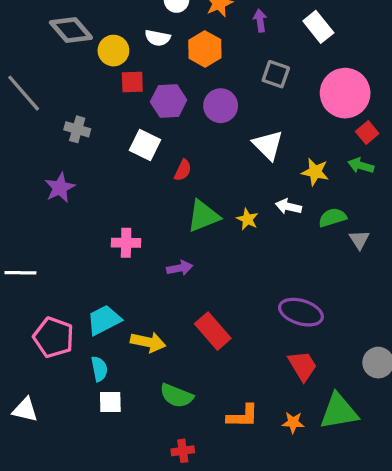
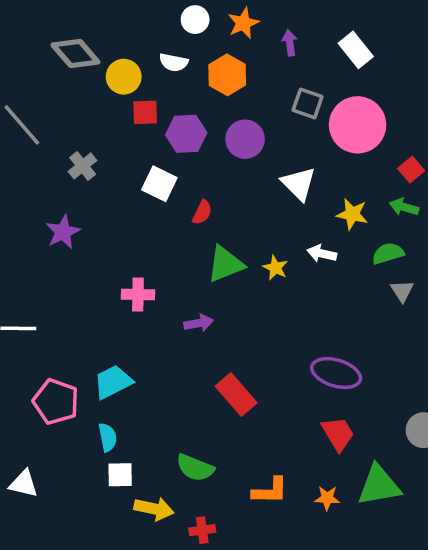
pink circle: (345, 93) -> (358, 125), moved
gray cross: (77, 129) -> (83, 166), turned 35
green semicircle: (333, 218) -> (388, 253), moved
yellow arrow: (148, 342) -> (154, 509), moved

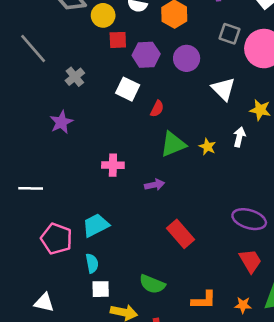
white arrow: (322, 253) -> (239, 137), turned 90
white triangle: (24, 484) -> (44, 303), moved

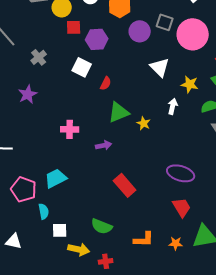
purple circle: (187, 58) -> (140, 31), moved
yellow star: (207, 147) -> (144, 123), moved
cyan semicircle: (92, 263) -> (44, 211), moved

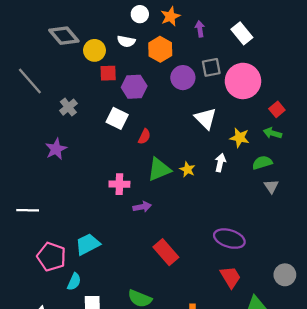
gray square: (165, 22) -> (211, 67), turned -30
yellow star: (144, 123) -> (187, 169), moved
pink cross: (70, 129) -> (119, 184), moved
cyan semicircle: (44, 211) -> (74, 282), turned 35

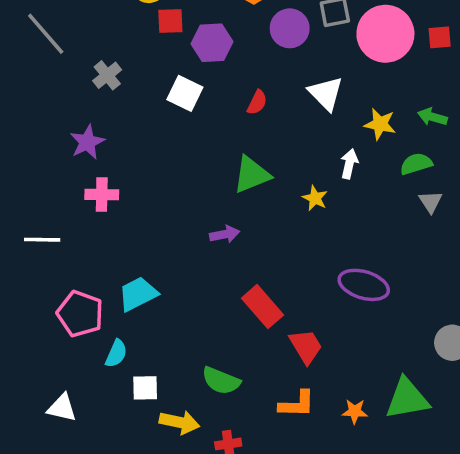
red square: (277, 109) -> (440, 37), moved, turned 35
red semicircle: (144, 137) -> (257, 102), moved
yellow star: (187, 169) -> (315, 198), moved
pink cross: (119, 184) -> (102, 195), moved
red trapezoid: (230, 277) -> (306, 346), moved

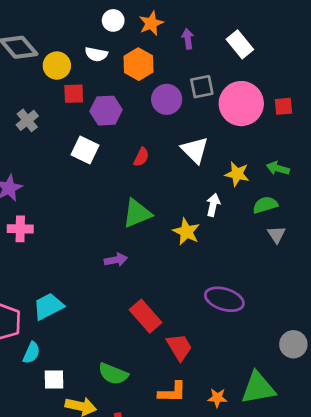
gray cross: (107, 75) -> (27, 120), moved
yellow star: (315, 198) -> (186, 232), size x1.4

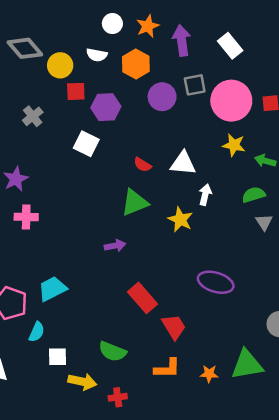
purple arrow: (188, 39) -> (182, 41), size x1.6
white triangle: (195, 150) -> (183, 163), moved, turned -40
red semicircle: (141, 157) -> (142, 165), moved, turned 96
yellow star: (237, 174) -> (234, 145), moved

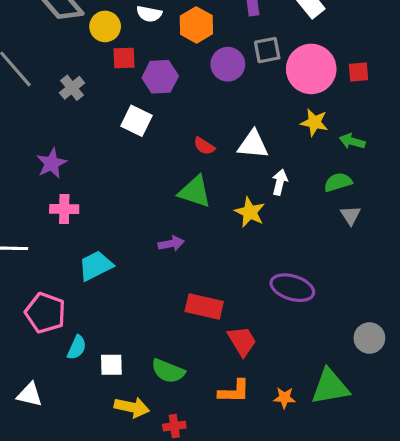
green triangle: (135, 203) -> (195, 192), turned 40
cyan trapezoid: (52, 289) -> (96, 266), moved
red rectangle: (142, 298) -> (204, 307), turned -36
white square: (58, 357) -> (111, 365), moved

